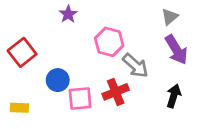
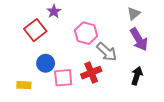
red square: (22, 52) -> (35, 30), moved
yellow rectangle: (19, 108) -> (24, 85), moved

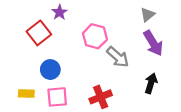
red cross: (91, 73) -> (101, 97), moved
pink square: (63, 78) -> (57, 97), moved

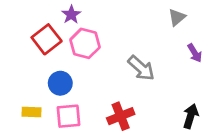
pink hexagon: (95, 36) -> (85, 43), moved
purple arrow: (153, 43) -> (195, 53), moved, size x0.6
black arrow: (151, 83) -> (191, 116), moved

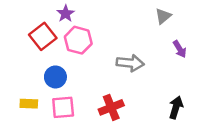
gray arrow: (141, 68) -> (130, 63), turned -36

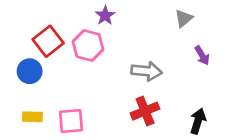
purple star: (66, 14) -> (105, 16), moved
blue circle: (55, 77) -> (30, 71), moved
red cross: (111, 107) -> (145, 111), moved

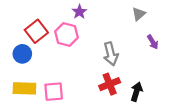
gray arrow: (147, 71) -> (111, 54), turned 70
yellow rectangle: (32, 117) -> (24, 88), size x1.5
black arrow: (198, 121) -> (137, 92), moved

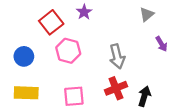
red square: (36, 31) -> (51, 22), moved
pink hexagon: (67, 34) -> (68, 51), moved
pink square: (54, 92) -> (74, 96), moved

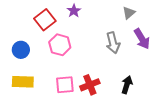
purple arrow: (161, 44) -> (142, 39), size x1.5
gray arrow: (117, 56) -> (113, 43), moved
red cross: (116, 88) -> (90, 85), moved

